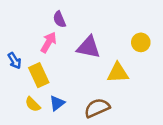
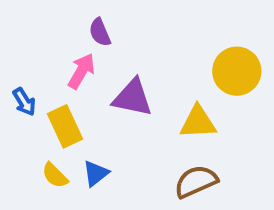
yellow circle: (141, 42) -> (237, 71), size x1.5
purple triangle: (89, 47) -> (133, 98), moved
brown semicircle: (97, 108) -> (196, 182), moved

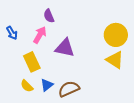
blue arrow: (24, 102) -> (12, 33), moved
yellow triangle: (198, 122) -> (115, 60), moved, turned 36
brown semicircle: (196, 182) -> (69, 89), moved

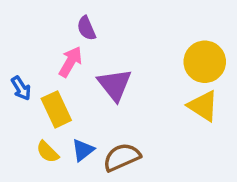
blue arrow: (12, 33) -> (21, 88), moved
purple triangle: (65, 48) -> (115, 85), turned 40

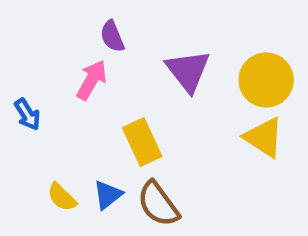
purple triangle: (115, 85) -> (188, 71), moved
yellow rectangle: (56, 109) -> (142, 142), moved
brown semicircle: (122, 157) -> (158, 204), turned -102

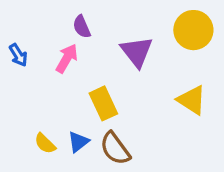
yellow circle: (266, 80) -> (193, 30), moved
blue arrow: (27, 114) -> (18, 55), moved

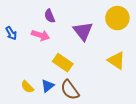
pink arrow: (67, 58) -> (40, 35), turned 78
yellow rectangle: (103, 103) -> (63, 63), turned -30

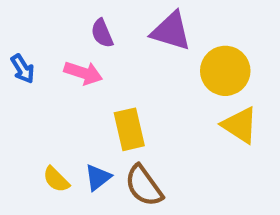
yellow circle: (117, 18) -> (225, 71), moved
purple triangle: (83, 31) -> (171, 31), moved, turned -35
yellow rectangle: (63, 63) -> (129, 129), turned 42

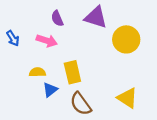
yellow triangle: (240, 125) -> (127, 98), moved
blue triangle: (98, 177) -> (50, 90), moved
yellow semicircle: (56, 179) -> (37, 72), moved, turned 133

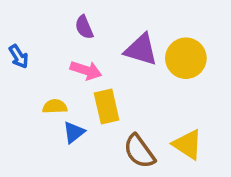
purple triangle: (96, 17) -> (141, 50), moved
pink arrow: (47, 41) -> (86, 70), moved
brown semicircle: (81, 104) -> (139, 151), moved

